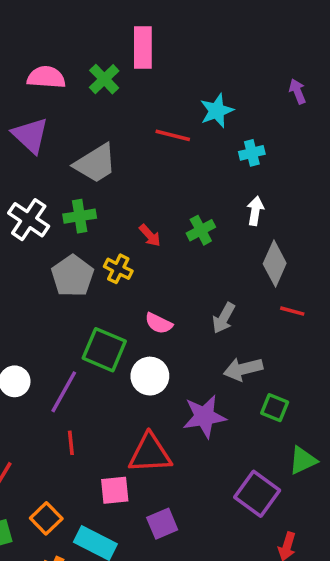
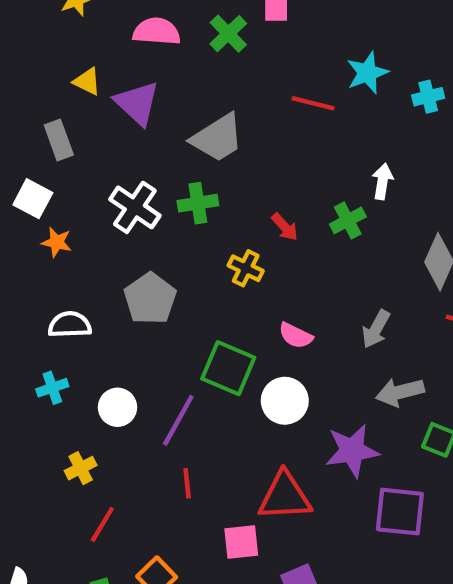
cyan cross: (252, 153) -> (428, 97), moved
white arrow: (255, 211) -> (383, 181), moved
gray pentagon: (73, 276) -> (150, 299), moved
purple square: (257, 494) -> (400, 512), moved, turned -30

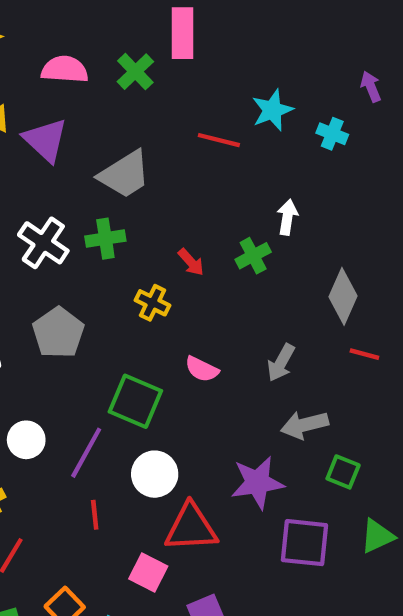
cyan cross: (428, 97) -> (332, 134), turned 36
white circle: (285, 401) -> (155, 474), moved
pink square: (241, 542) -> (148, 573), turned 33

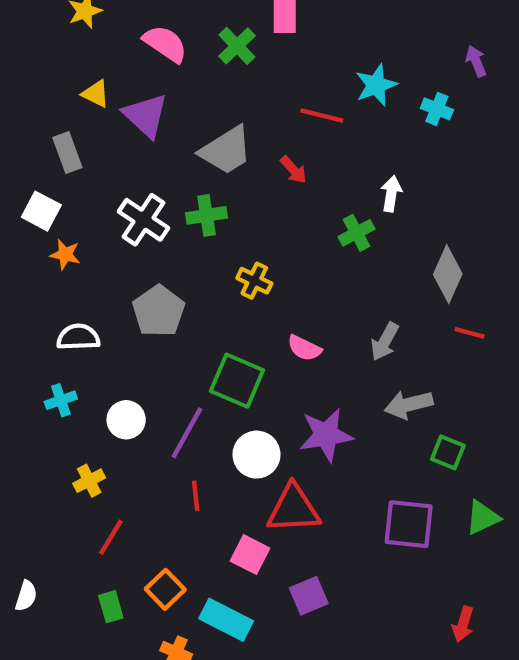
pink semicircle: (65, 69) -> (165, 44), turned 30
red arrow: (191, 262) -> (293, 170), moved
purple star: (257, 483) -> (326, 435), moved

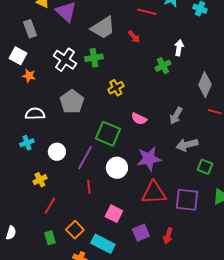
yellow cross: (254, 281) -> (116, 88), turned 35
red triangle: (293, 509) -> (154, 193), moved
red arrow: (463, 624) -> (168, 236), moved

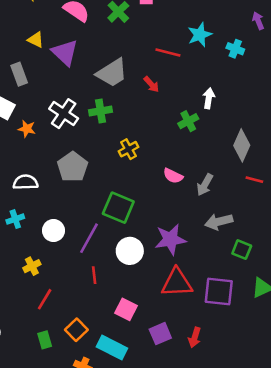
orange star: (29, 76) -> (27, 129), moved
pink semicircle: (139, 119) -> (173, 176), moved

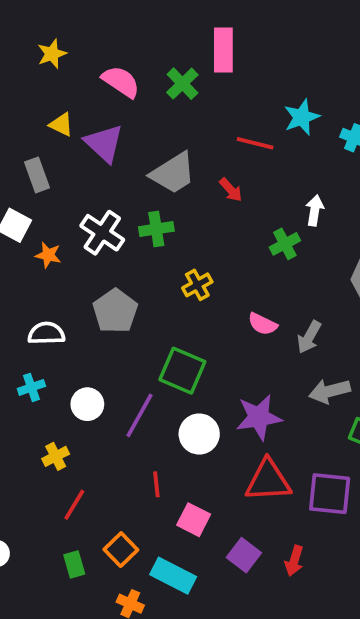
red line: (94, 275) -> (156, 484), moved
purple square: (160, 334) -> (244, 555), turned -30

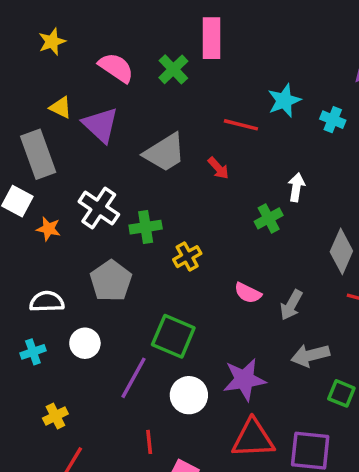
gray rectangle: (37, 175) -> (38, 154), size x1.5
green cross: (156, 229) -> (146, 227), moved
white circle: (87, 404) -> (85, 343), moved

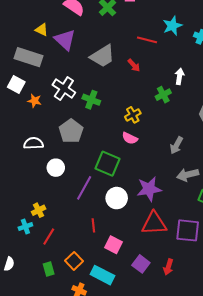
gray rectangle: (38, 154) -> (28, 57), turned -52
green cross: (146, 227) -> (91, 100), turned 30
yellow cross: (187, 257) -> (133, 115), moved
pink semicircle: (248, 293) -> (130, 138), moved
cyan cross: (33, 352) -> (25, 226), moved

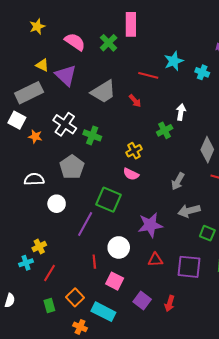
gray rectangle: (28, 57) -> (29, 93), turned -44
white circle: (117, 198) -> (119, 247), moved
red triangle: (154, 223) -> (155, 260), size x0.6

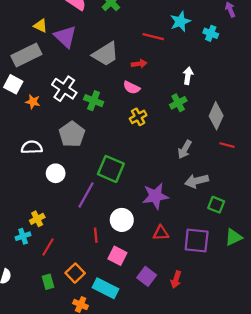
red arrow: (135, 101) -> (139, 64), turned -56
green cross: (165, 130) -> (178, 103), moved
pink semicircle: (131, 174) -> (132, 88), moved

